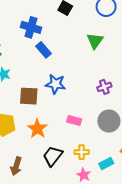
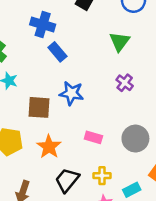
purple cross: (104, 87) -> (125, 83), moved, turned -32

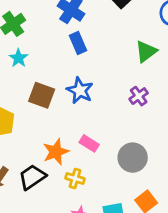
orange star: (49, 147) -> (56, 152), moved
yellow cross: (102, 176) -> (75, 179), moved
black trapezoid: (67, 180) -> (32, 177), moved

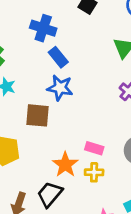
blue star: (80, 90) -> (60, 88), moved
yellow cross: (75, 179) -> (94, 172), moved

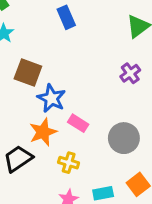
blue star: (60, 88) -> (51, 98), moved
yellow cross: (94, 172) -> (69, 163), moved

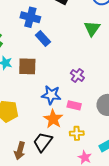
brown square: (28, 72) -> (27, 66), moved
purple cross: (130, 73) -> (77, 75), moved

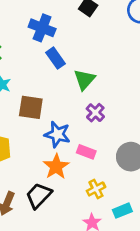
green triangle: (92, 28) -> (85, 80), moved
brown square: (27, 66) -> (31, 107), moved
yellow cross: (77, 133) -> (96, 189), moved, turned -32

